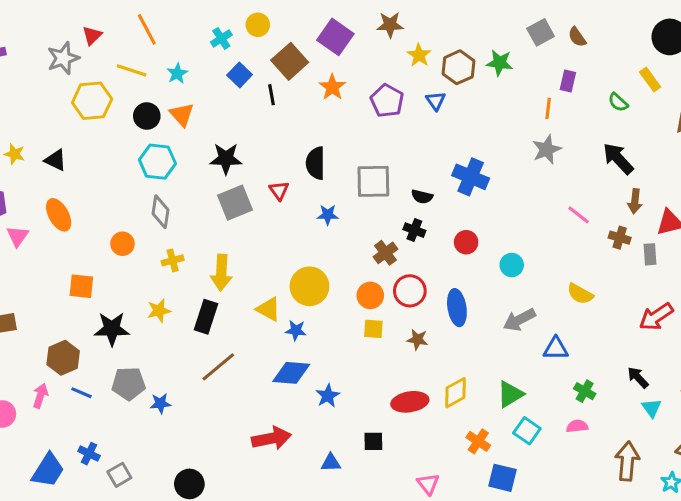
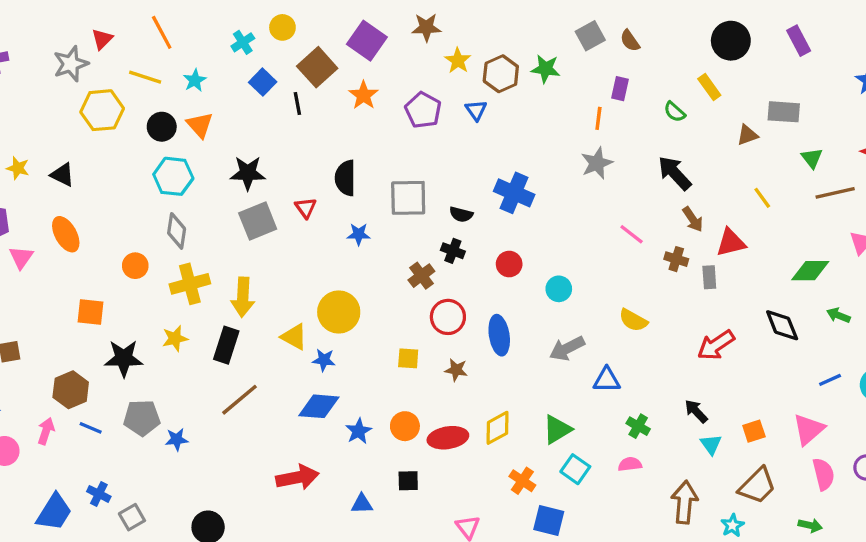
brown arrow: (635, 201) -> (693, 219), turned -40
yellow cross: (173, 260) -> (190, 284), size x1.6
orange circle: (370, 295) -> (405, 426), moved

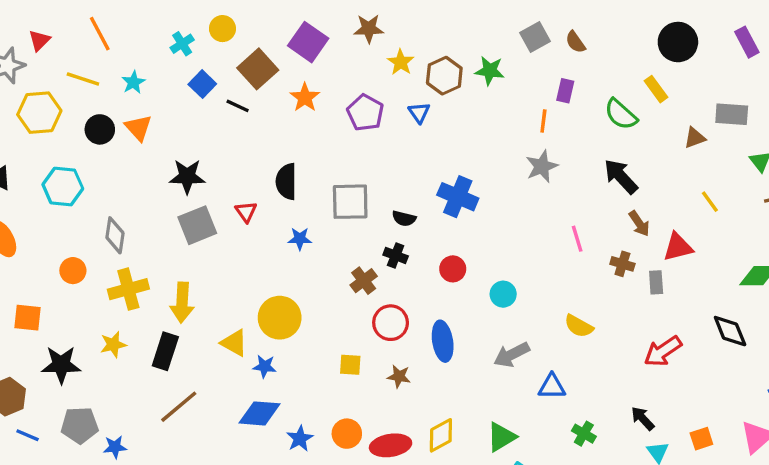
black line: (297, 104) -> (238, 106), turned -55
green semicircle: (675, 112) -> (621, 114), size x1.5
cyan hexagon: (173, 176) -> (63, 187), moved
pink line: (632, 234) -> (577, 239), turned 35

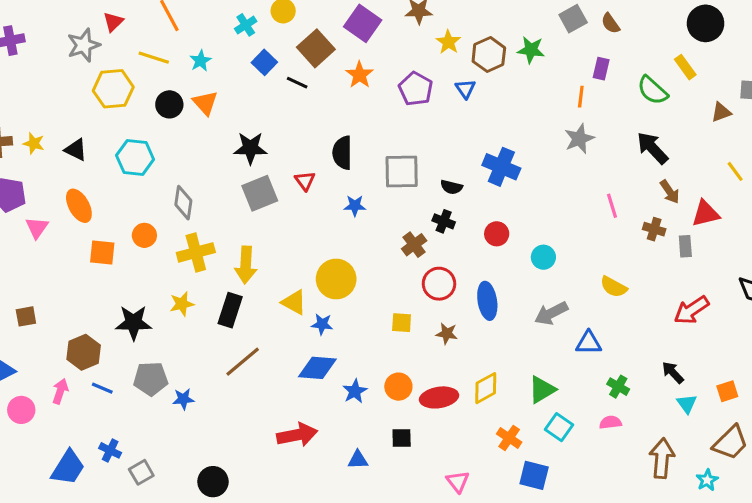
orange square: (28, 318) -> (102, 252), moved

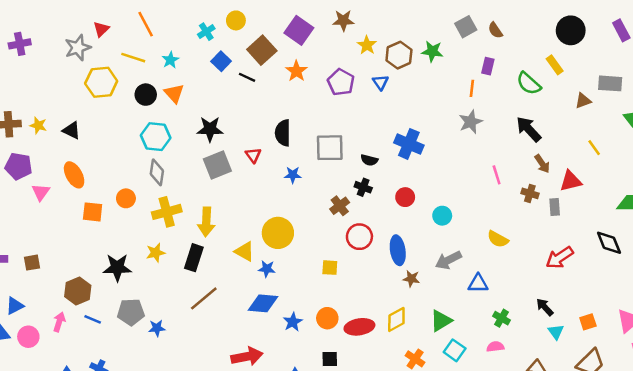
cyan hexagon: (135, 157) -> (156, 137), moved
brown star: (447, 334) -> (411, 279), moved

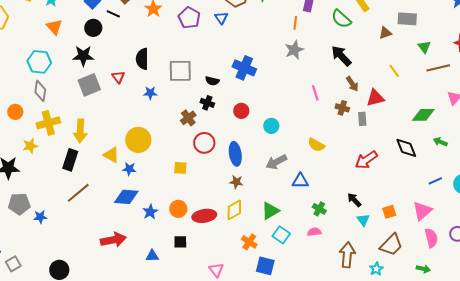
black circle: (146, 95) -> (93, 28), moved
yellow star: (156, 253) -> (30, 146), moved
brown star: (411, 279) -> (236, 182), moved

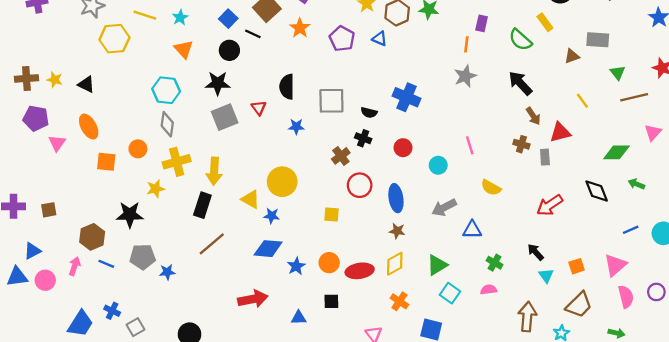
blue triangle: (221, 18) -> (380, 39), turned -32
pink line: (315, 93) -> (470, 145), moved
orange cross: (249, 242) -> (399, 301), moved

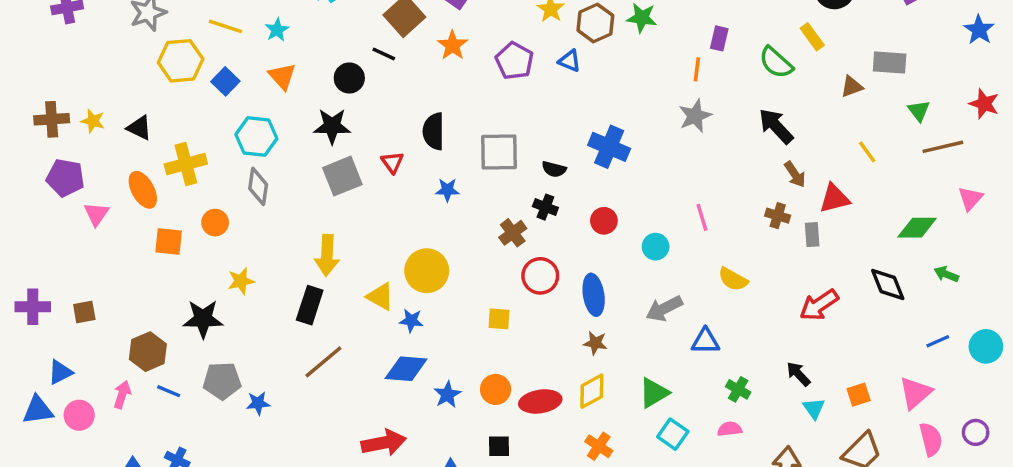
blue square: (228, 19) -> (225, 81), moved
yellow cross: (177, 162) -> (186, 164), moved

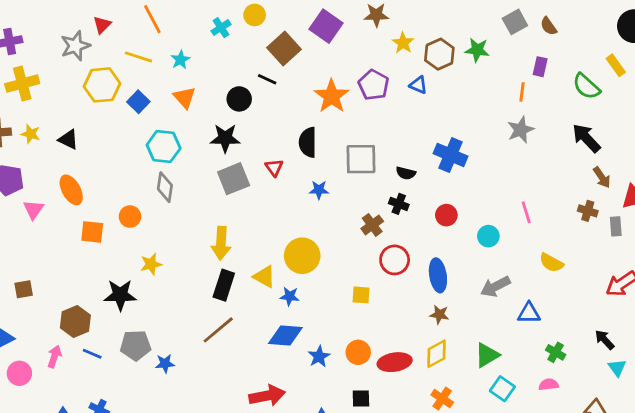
orange star: (453, 45) -> (332, 96), moved, size x1.4
yellow cross: (186, 164) -> (22, 84), moved
black rectangle: (310, 305) -> (224, 285), moved

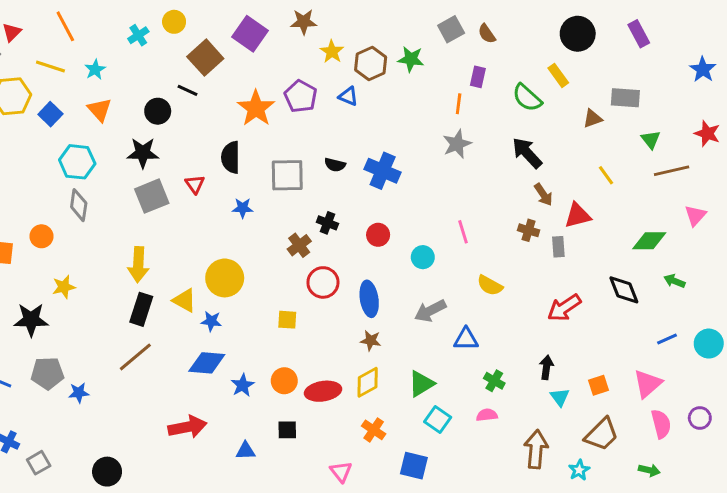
black semicircle: (406, 173) -> (335, 165), moved
black arrow: (605, 340) -> (546, 367), turned 50

